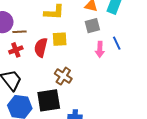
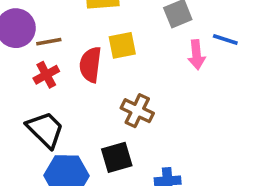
blue line: (117, 43) -> (225, 39), turned -40
black square: (49, 100) -> (117, 157), size x0.7

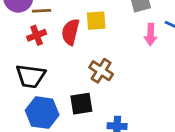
black trapezoid: (45, 130) -> (31, 76), turned 136

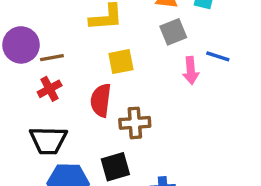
red semicircle: (70, 32) -> (101, 100), moved
brown cross: (101, 71) -> (135, 123), turned -30

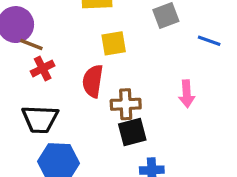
brown line: (52, 58) -> (31, 45), moved, turned 30
pink arrow: (191, 70) -> (187, 94), moved
black square: (115, 167) -> (132, 132), moved

